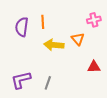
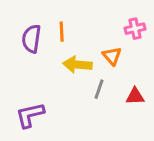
gray line: (48, 83) -> (99, 89), moved

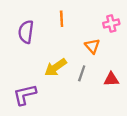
orange line: (62, 32) -> (62, 19), moved
yellow arrow: (77, 65) -> (56, 67), moved, turned -40

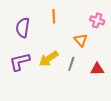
pink cross: (111, 24) -> (97, 20), turned 32
purple L-shape: (25, 95) -> (20, 62), moved

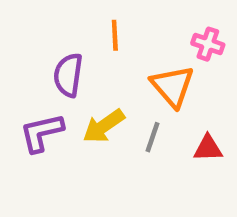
purple semicircle: (23, 28) -> (68, 75), moved
orange triangle: (81, 40) -> (172, 86), size x1.5

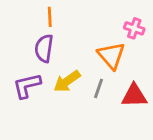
orange line: (115, 35) -> (50, 17), moved
red triangle: (208, 148) -> (134, 96), size x1.4

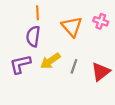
orange triangle: (111, 56) -> (72, 27), moved
red triangle: (134, 96) -> (101, 72), turned -36

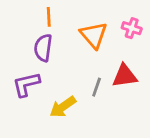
yellow arrow: (50, 61) -> (63, 107), moved
red triangle: (101, 72) -> (125, 76), moved, turned 30

